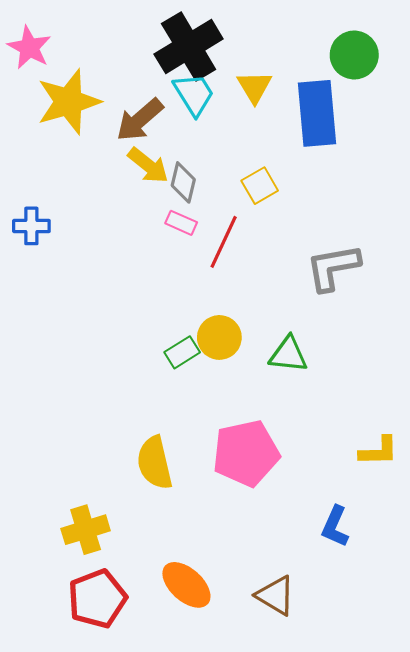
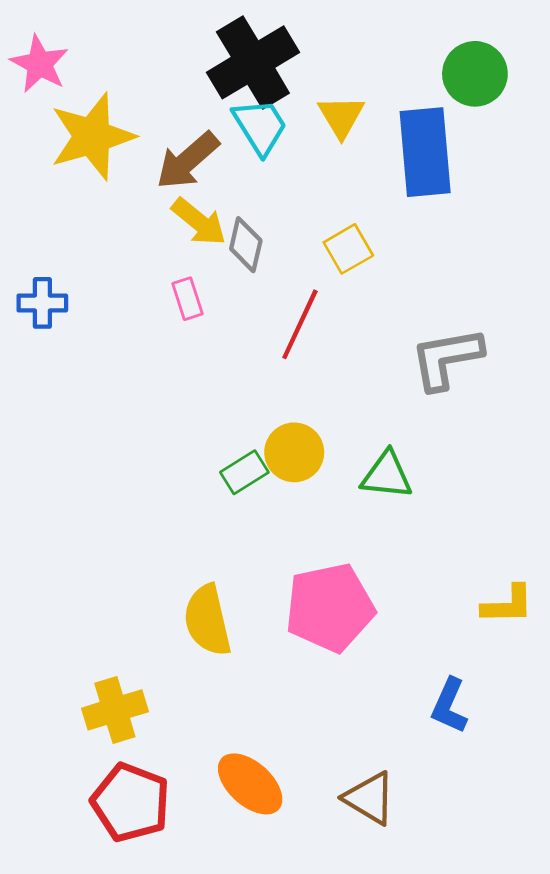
pink rectangle: (181, 223) -> (187, 299), moved, turned 48
red pentagon: (97, 599) -> (131, 802), turned -30

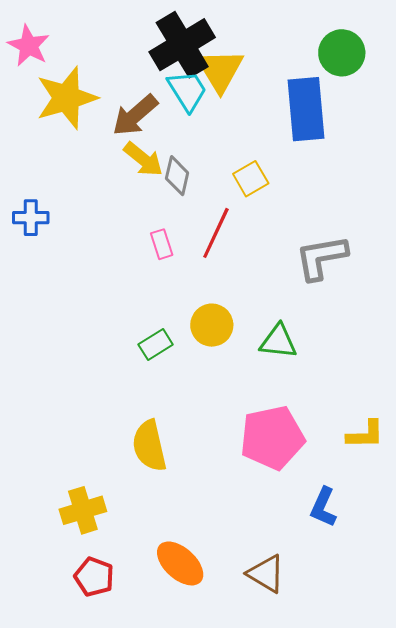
yellow triangle: (341, 117) -> (220, 70), moved, size x1.4
pink rectangle: (187, 299) -> (162, 244), moved
green rectangle: (244, 472) -> (156, 344), moved
pink pentagon: (330, 607) -> (272, 438), moved
red pentagon: (131, 802) -> (94, 577), size x0.7

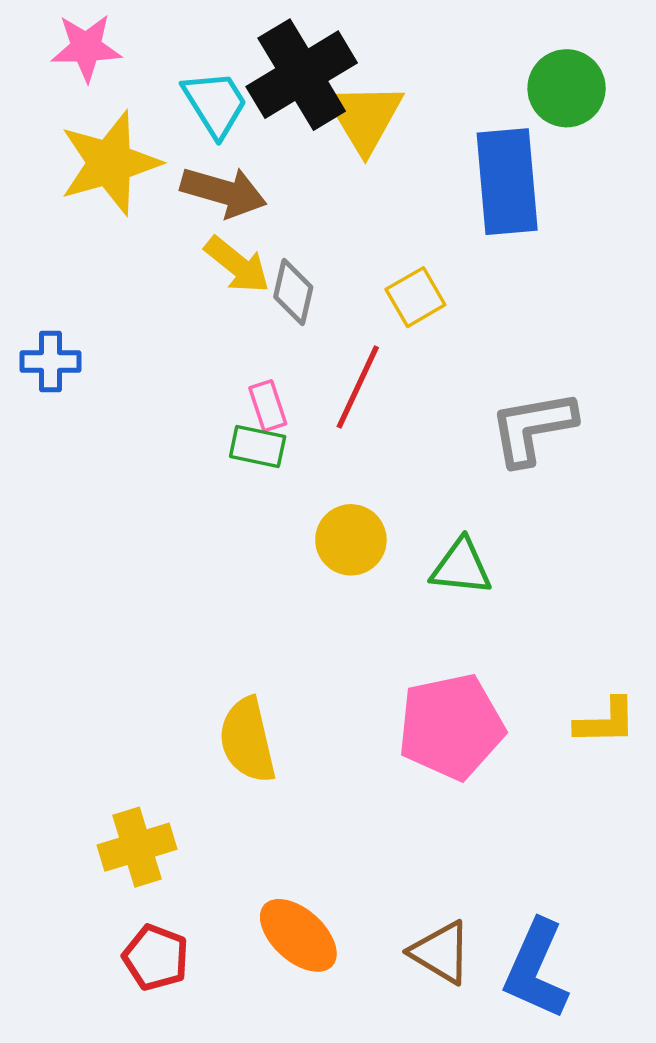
pink star: (29, 46) -> (86, 48), moved, turned -30
cyan trapezoid: (187, 91) -> (215, 104), moved
brown arrow: (135, 115) -> (224, 192), turned -123
green rectangle: (156, 344) -> (258, 446), moved, turned 44
blue L-shape: (323, 507) -> (536, 969), moved, size x1.5

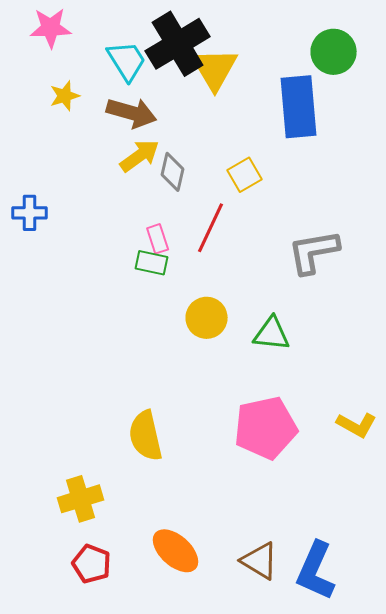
yellow star: (110, 163) -> (65, 96), size x0.5
yellow arrow: (237, 265) -> (140, 156), turned -75
yellow L-shape: (606, 721) -> (357, 425), turned 30

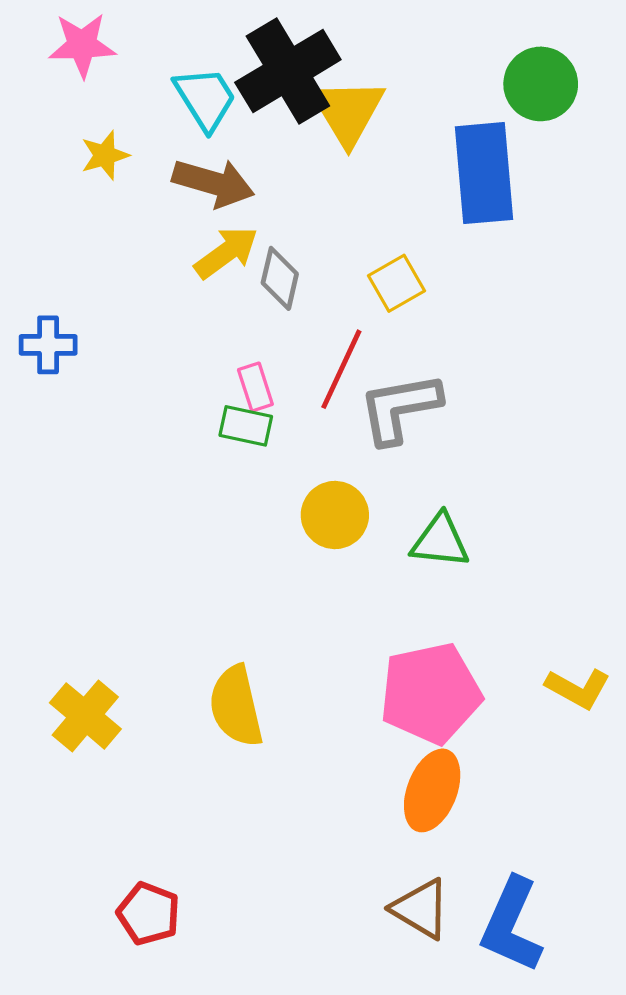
gray L-shape: (314, 252) -> (400, 408), moved
yellow cross: (81, 499) -> (85, 716), moved, turned -33
orange ellipse: (176, 551) -> (432, 790), moved, turned 69

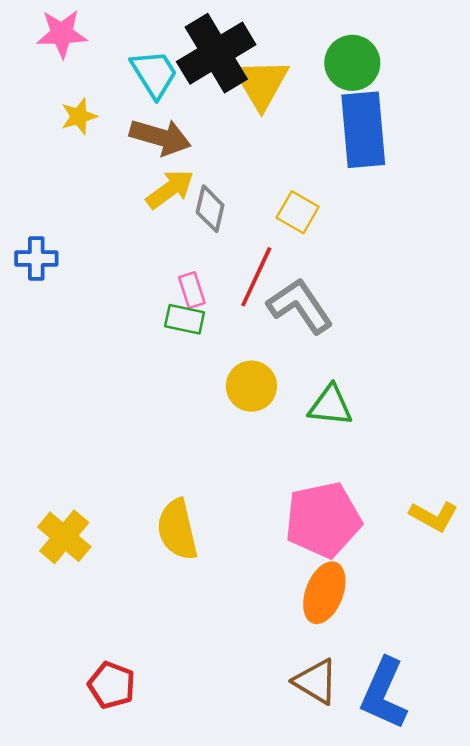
green circle: (541, 84) -> (352, 63), moved
yellow square: (396, 283) -> (298, 212), turned -30
gray L-shape: (400, 408) -> (300, 306), turned 66

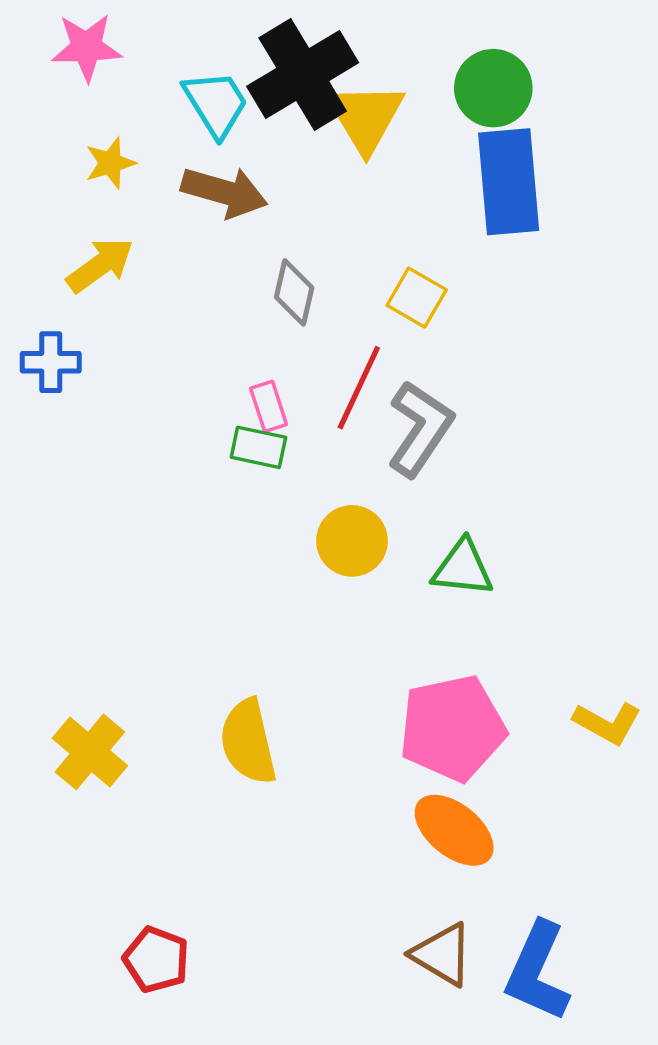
yellow arrow: (170, 189) -> (100, 265), moved
gray L-shape: (300, 306) -> (420, 429), turned 68
orange ellipse: (324, 593) -> (454, 830), turned -72

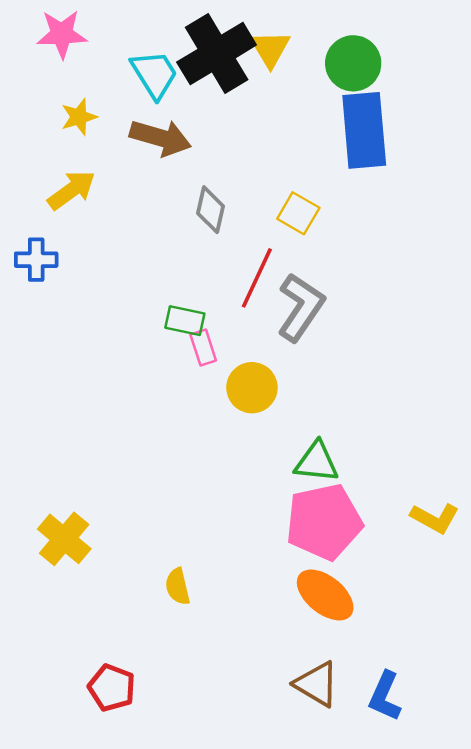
yellow triangle: (366, 117) -> (270, 49), moved, size x0.7
pink rectangle: (269, 406) -> (203, 347), moved
green triangle: (463, 568) -> (317, 462), moved
yellow semicircle: (248, 742) -> (178, 586), moved, size x0.6
blue L-shape: (538, 972) -> (385, 696), size x0.7

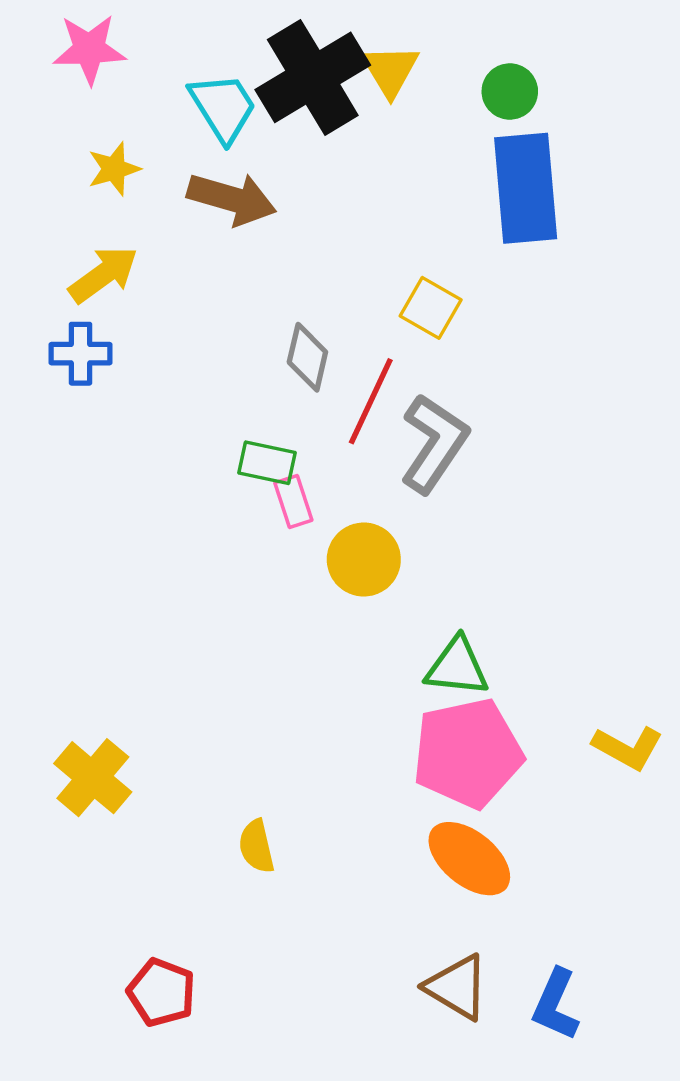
green circle: (353, 63) -> (510, 91), size x0.7
gray diamond: (211, 210) -> (307, 357), moved
blue cross: (36, 260) -> (80, 354), moved

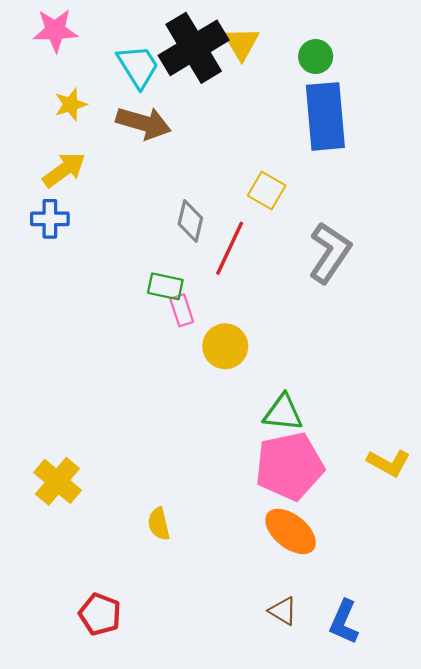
gray L-shape: (434, 443) -> (330, 253), moved
brown triangle: (457, 987) -> (283, 611), size x0.7

